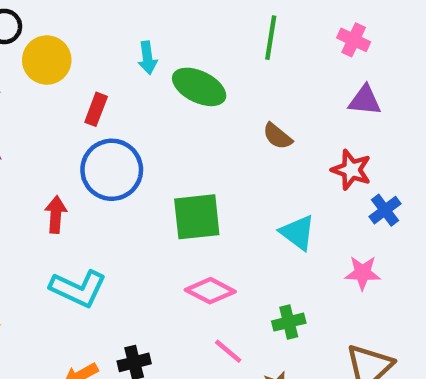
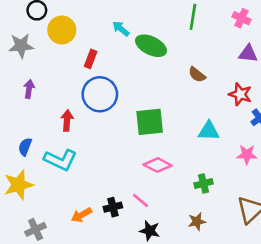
cyan arrow: (148, 58) -> (121, 29), turned 138
cyan triangle: (298, 233) -> (209, 131), turned -35
cyan L-shape: (78, 289) -> (60, 160), moved
pink line: (228, 351) -> (140, 201), moved

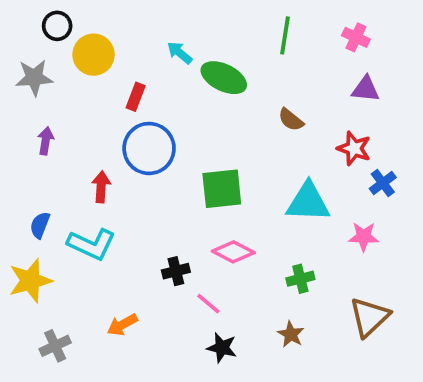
cyan triangle: (209, 131) -> (308, 202), size x1.4
black cross: (113, 207) -> (176, 271), moved
brown star: (197, 222) -> (291, 334), turned -30

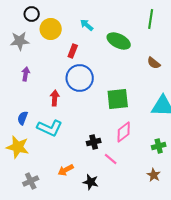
cyan arrow: (180, 53) -> (87, 25), moved
pink diamond: (233, 252) -> (124, 132), turned -65
yellow star: (30, 281) -> (18, 147), turned 30
black star: (222, 348) -> (91, 182), moved

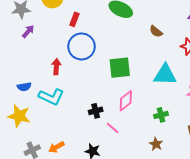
purple arrow: (26, 74) -> (28, 31), moved, turned 32
blue semicircle: (23, 118) -> (24, 87), turned -120
orange arrow: (66, 170) -> (56, 147), moved

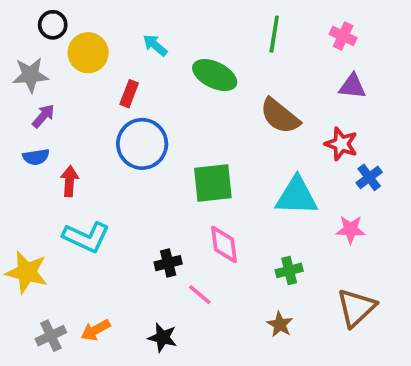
brown semicircle: (156, 31) -> (280, 116), size x1.6
red arrow: (56, 67) -> (69, 181), moved
blue semicircle: (24, 87) -> (36, 157), moved
pink diamond: (126, 101) -> (224, 244), turned -60

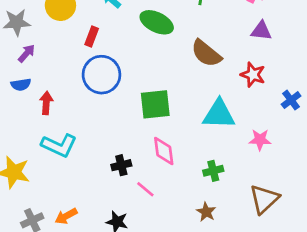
blue cross: (369, 177) -> (291, 100), moved

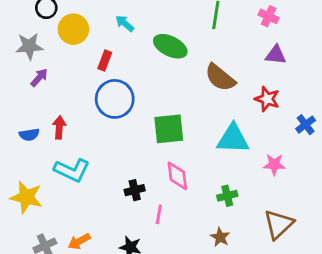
blue semicircle: (21, 85) -> (29, 135), moved
pink line: (145, 189) -> (159, 214), turned 60

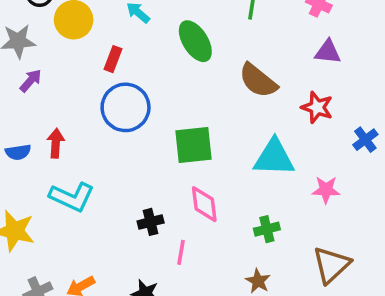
green ellipse: (170, 46) -> (195, 41), turned 32

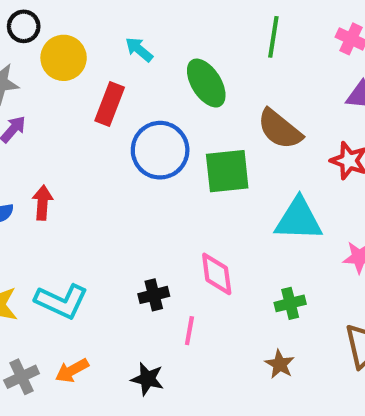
red rectangle: (113, 59) -> (110, 104), size x1.4
blue circle: (126, 107) -> (160, 150), moved
green square: (194, 145) -> (227, 171), moved
cyan L-shape: (72, 197) -> (61, 301), moved

